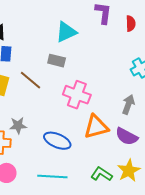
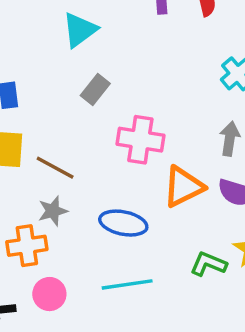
cyan triangle: (66, 32) -> (80, 30), moved
gray rectangle: (57, 61) -> (95, 90), turned -54
brown line: (31, 80) -> (55, 168), moved

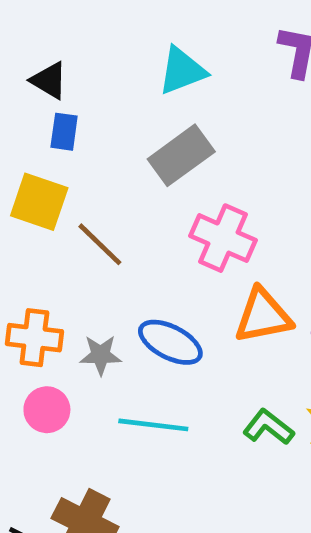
gray rectangle: (95, 90) -> (181, 155), size x1.5
gray star: (53, 211) -> (101, 355), moved

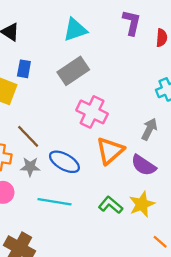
blue rectangle: (64, 132) -> (24, 69), moved
brown line: (100, 244) -> (28, 136), moved
orange triangle: (263, 316) -> (110, 151), turned -32

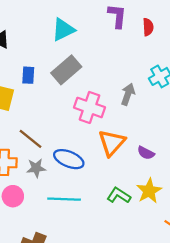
blue rectangle: (24, 69) -> (28, 75), moved
gray arrow: (149, 129) -> (128, 94), moved
purple semicircle: (143, 165) -> (146, 153), size x0.7

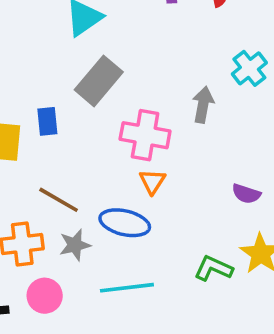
blue rectangle: (28, 75) -> (47, 121), moved
orange triangle: (112, 143) -> (152, 181), moved, size x0.6

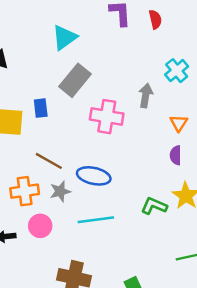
orange triangle: (152, 181) -> (179, 123), moved
purple semicircle: (246, 194) -> (176, 155), turned 72

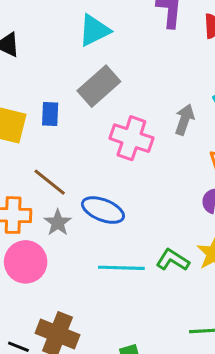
gray star: (60, 191) -> (58, 223), turned -30
cyan line: (96, 220) -> (121, 268), moved
pink circle: (40, 226) -> (26, 262), size x1.4

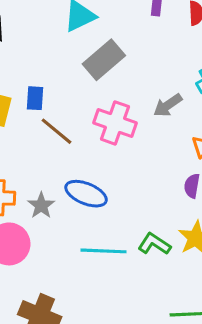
gray rectangle: (99, 86) -> (104, 60), moved
gray arrow: (185, 120) -> (168, 105), turned -144
brown line: (50, 182) -> (57, 131), moved

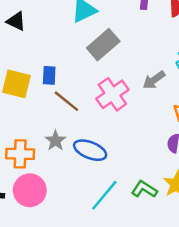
pink cross: (115, 123) -> (112, 94), turned 36
gray star: (41, 206) -> (55, 141), moved
cyan line: (104, 251) -> (104, 195), turned -52

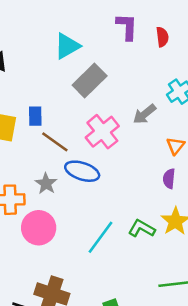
blue ellipse: (90, 150) -> (82, 171), moved
pink circle: (30, 190) -> (39, 228), moved

